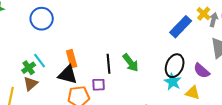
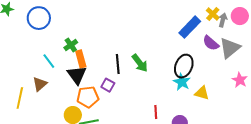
blue circle: (42, 19) -> (39, 18), moved
green cross: (29, 68) -> (71, 45), moved
purple semicircle: (202, 71) -> (211, 43), moved
black triangle: (68, 75) -> (77, 75), turned 40
purple square: (99, 85) -> (108, 85), turned 32

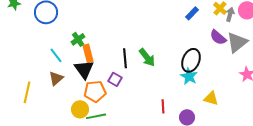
blue rectangle: (190, 27) -> (192, 13), moved, size x0.6
brown triangle: (40, 84) -> (56, 78), moved
yellow triangle: (202, 93) -> (211, 98), moved

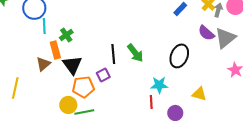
orange rectangle: (88, 53) -> (55, 50), moved
cyan line: (56, 55) -> (44, 26), moved, turned 35
cyan star: (189, 76) -> (159, 85), moved, turned -30
brown triangle: (56, 78) -> (43, 64), moved
purple square: (115, 79) -> (103, 75), turned 32

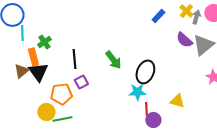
black line: (113, 54) -> (74, 59), moved
black ellipse: (179, 56) -> (145, 72), moved
black triangle: (72, 65) -> (38, 72), moved
red line: (151, 102) -> (146, 109), moved

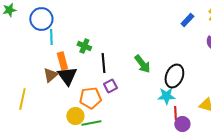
green cross: (44, 42) -> (84, 46), moved, turned -32

